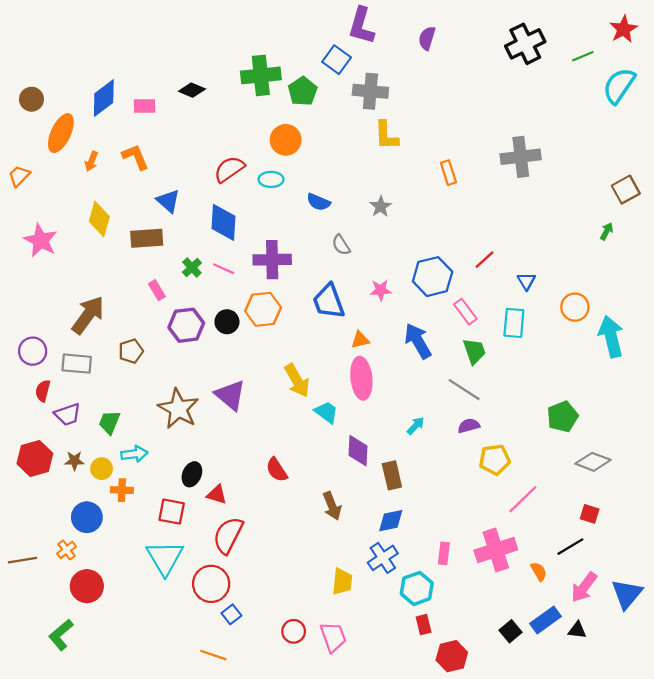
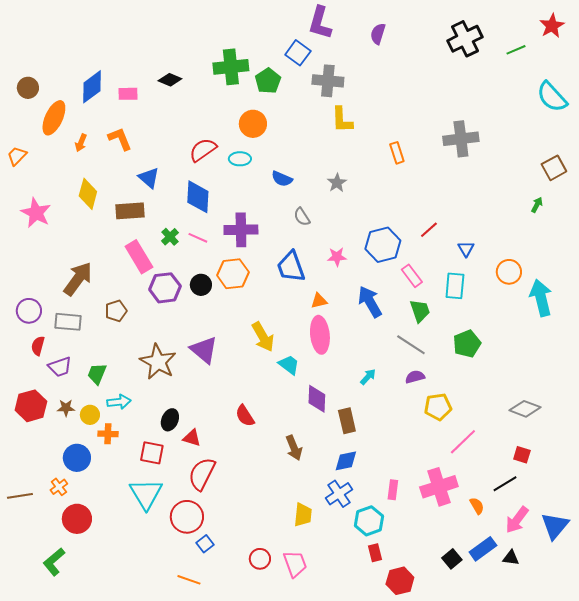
cyan semicircle: (619, 86) -> (552, 97), moved, turned -76
pink rectangle: (157, 290) -> (139, 257), size x1.8
green pentagon: (562, 417) -> (467, 344), moved

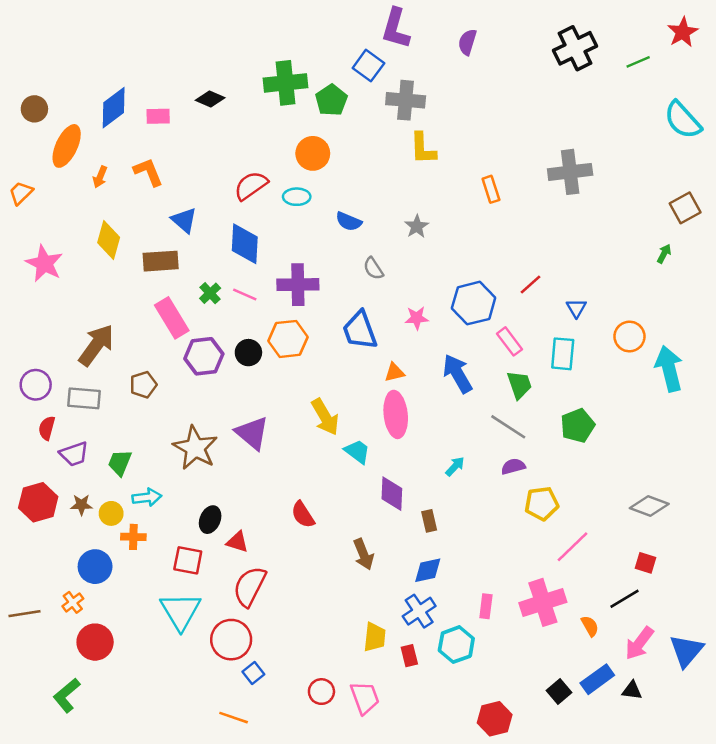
brown rectangle: (347, 421) -> (429, 521), size x0.7
red rectangle: (375, 553) -> (409, 656), moved

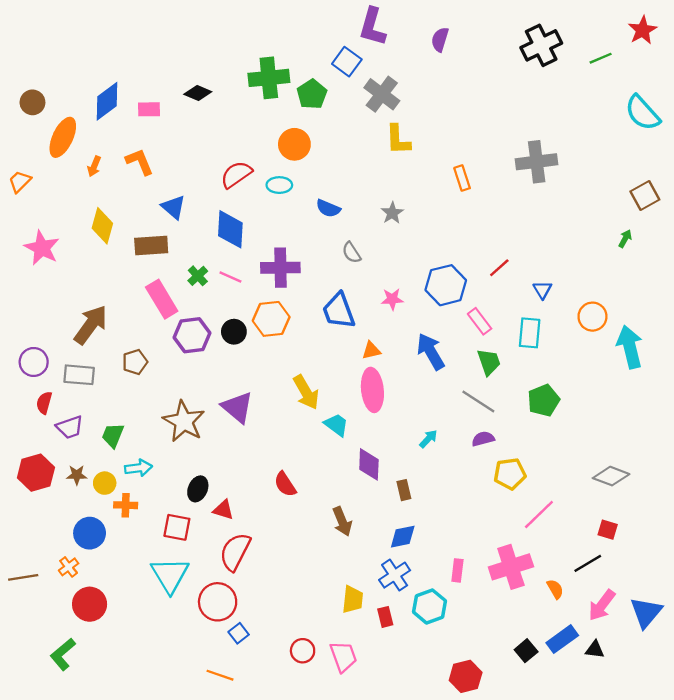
gray cross: (406, 100) -> (382, 94), turned 32

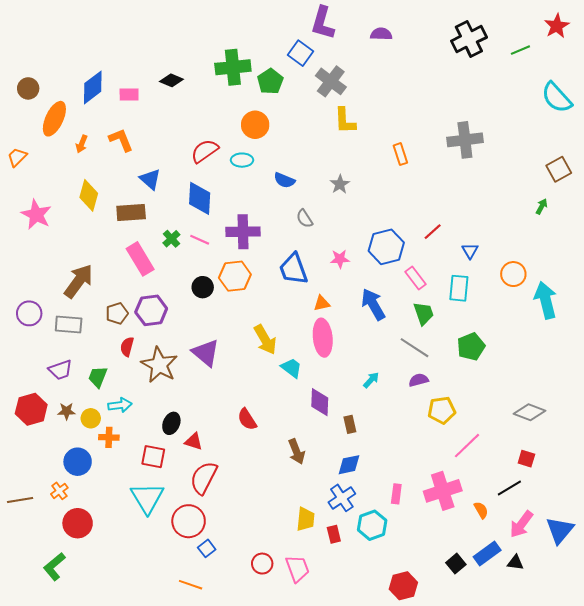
purple semicircle: (440, 40) -> (381, 34), turned 75
purple hexagon: (192, 335) -> (151, 310), moved
red semicircle: (44, 403) -> (127, 347), moved

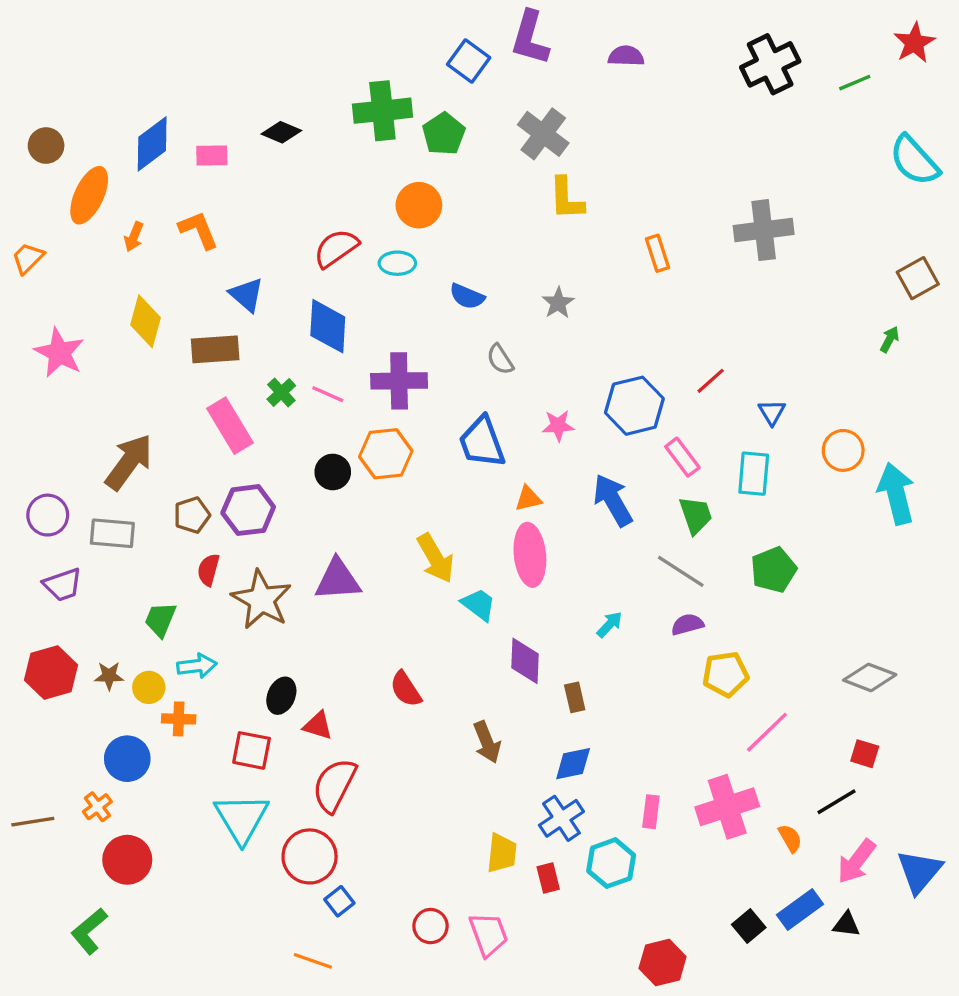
blue square: (301, 53) -> (469, 61), moved
purple triangle: (206, 353) -> (338, 580), turned -44
purple trapezoid: (60, 370) -> (63, 585), moved

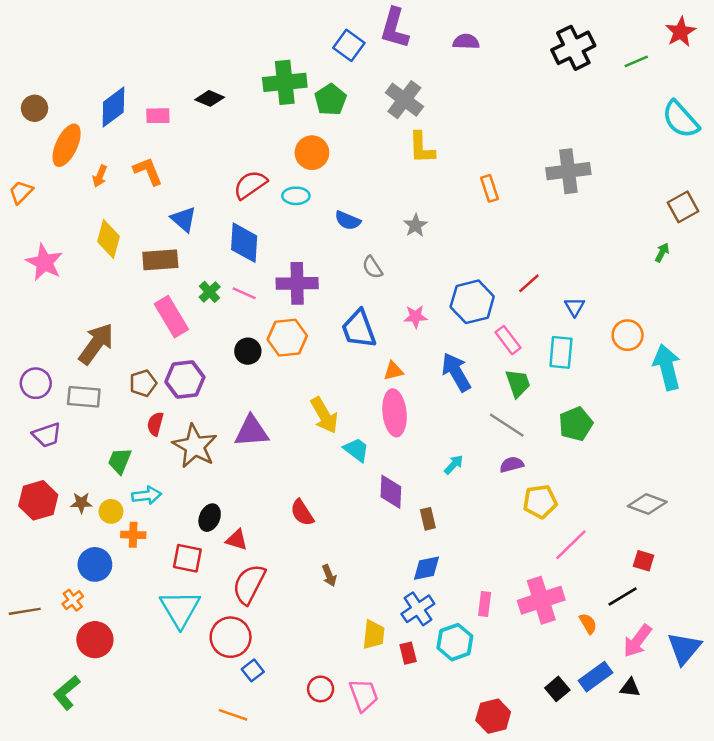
brown arrow: (487, 742) -> (329, 576), moved, size x0.7

